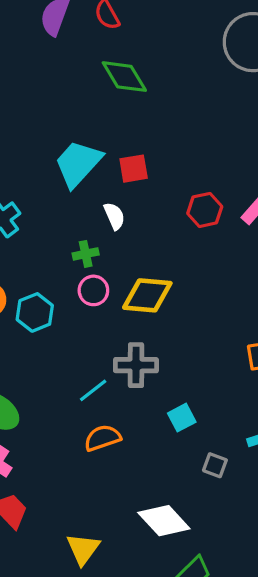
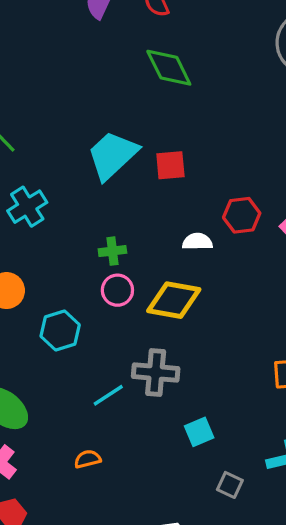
white semicircle: (114, 216) -> (197, 242), moved, turned -72
cyan hexagon: (35, 312) -> (60, 331), moved
orange semicircle: (102, 438) -> (88, 459), moved, size x0.7

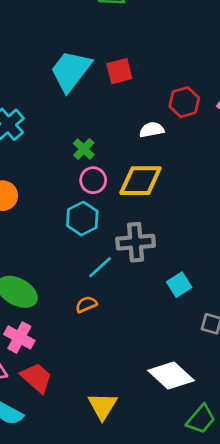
green cross: (112, 251) -> (84, 149), turned -30
cyan hexagon: (60, 331) -> (82, 219), moved
orange semicircle: (88, 459) -> (86, 304), moved

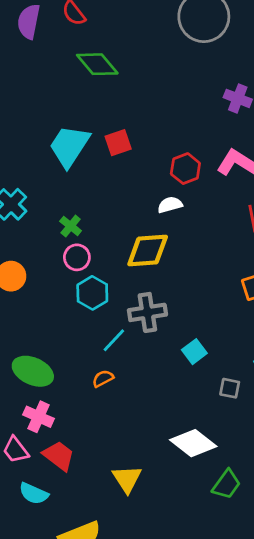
white semicircle: (152, 130) -> (170, 205), moved
green cross: (84, 149) -> (71, 226), moved
pink circle: (93, 180) -> (77, 257), moved

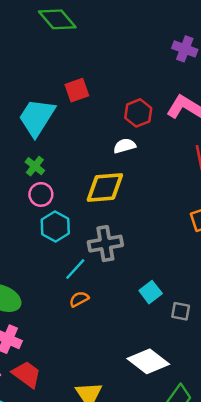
cyan trapezoid: (69, 146) -> (37, 117), moved
cyan square: (194, 352) -> (151, 292), moved
orange semicircle: (103, 379) -> (79, 299), moved

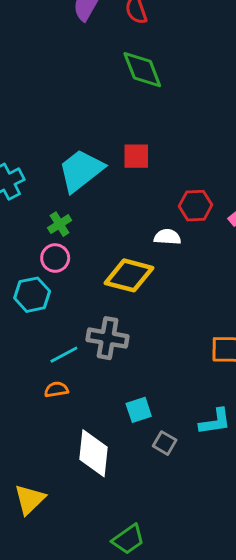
cyan hexagon: (55, 227) -> (32, 295), moved
white diamond: (148, 361) -> (93, 453), moved, turned 39

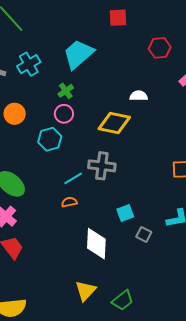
red square: (136, 156) -> (118, 18), moved
red hexagon: (196, 206) -> (160, 48), moved
yellow triangle: (30, 499) -> (86, 291), moved

